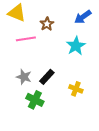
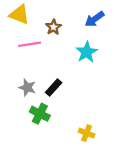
yellow cross: (76, 89) -> (87, 133), moved

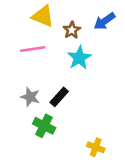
yellow triangle: (19, 15) -> (43, 16), moved
brown star: (54, 27) -> (72, 30), moved
cyan star: (87, 52) -> (79, 58), moved

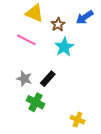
pink line: (33, 49) -> (26, 40), turned 36

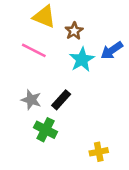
blue arrow: (85, 17) -> (112, 50), moved
yellow cross: (77, 120) -> (99, 152), turned -32

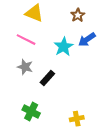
brown star: (74, 31) -> (78, 15), moved
gray star: (31, 100) -> (25, 67), moved
green cross: (45, 130) -> (31, 111), moved

